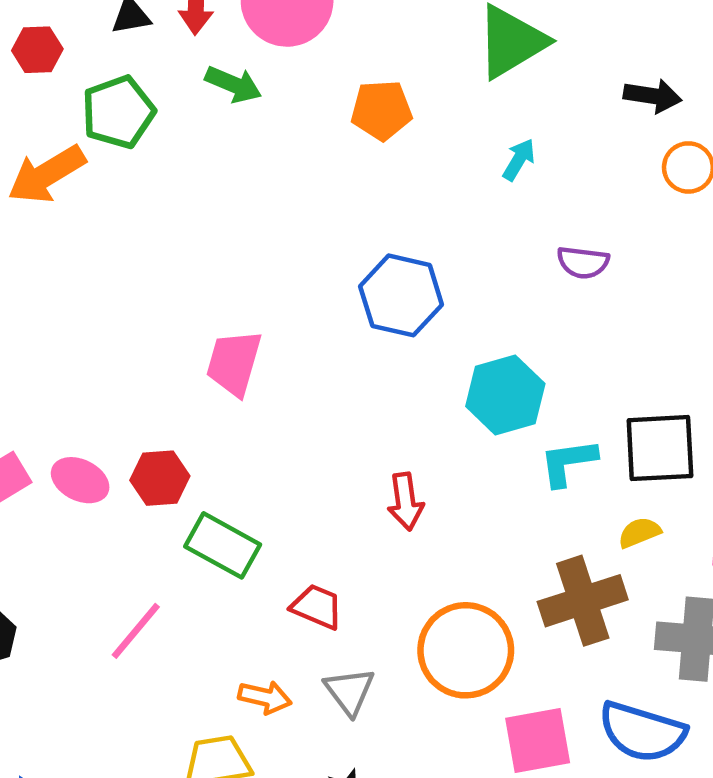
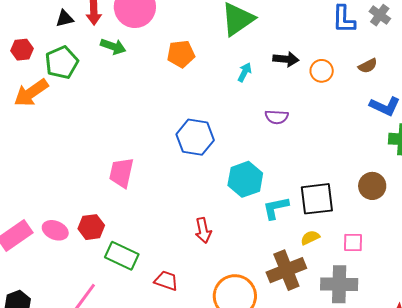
red hexagon: (37, 50) -> (22, 50), moved
black arrow: (653, 96) -> (286, 59), moved

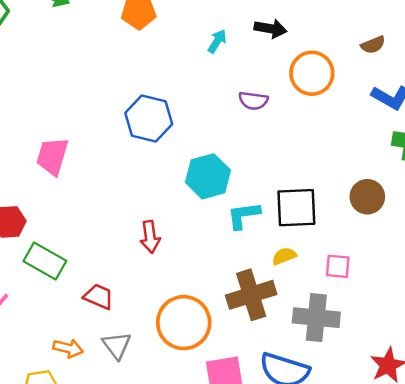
orange circle: (322, 71) -> (312, 73), moved, size x1.5

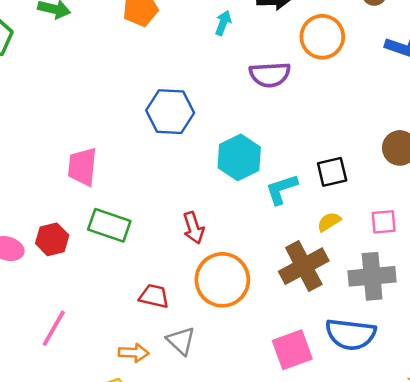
purple semicircle: (253, 101) -> (270, 75), size x1.4
black square: (296, 208) -> (332, 172), size x0.7
green rectangle: (45, 261) -> (109, 225), moved
orange circle: (184, 323) -> (222, 280), moved

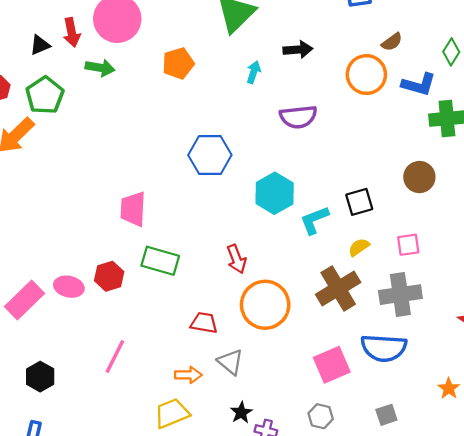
orange circle: (322, 37) -> (366, 75), moved

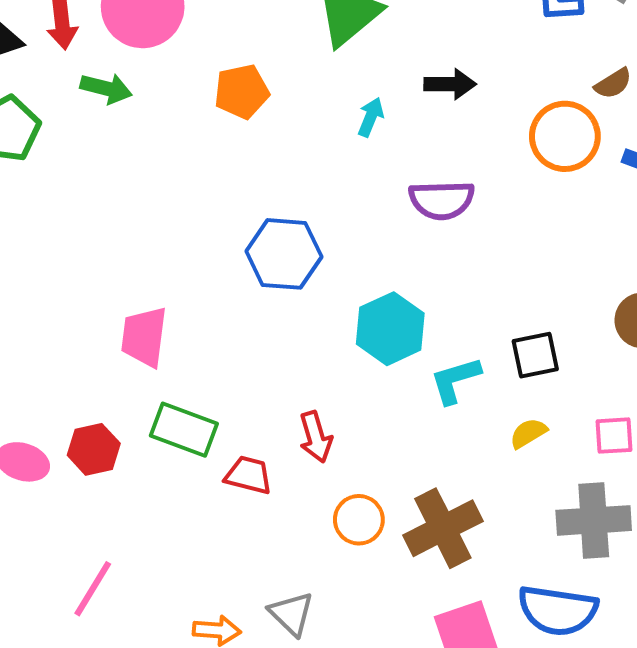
brown cross: (338, 288) -> (443, 528), moved
orange circle: (265, 305) -> (359, 520), size x0.6
red trapezoid: (204, 323) -> (249, 475), moved

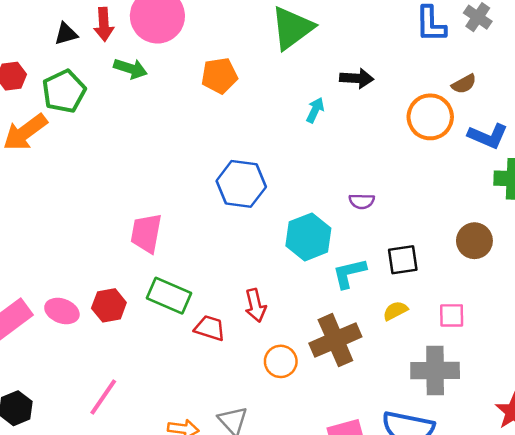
cyan arrow: (371, 117) -> (315, 110), moved
purple semicircle: (442, 200) -> (362, 201), moved, size x0.6
brown cross: (443, 528) -> (335, 340), moved

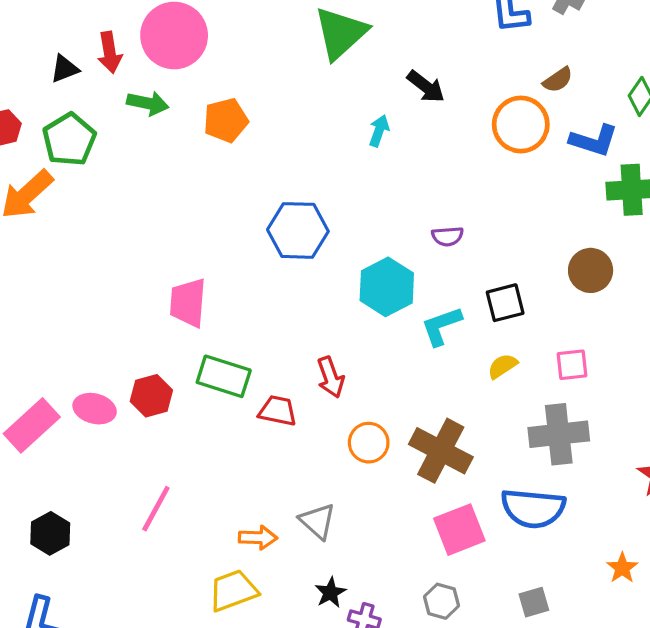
orange pentagon: (219, 76) -> (226, 120), moved
black arrow: (357, 78) -> (426, 87), turned 40
brown cross: (335, 340) -> (441, 451), moved, turned -33

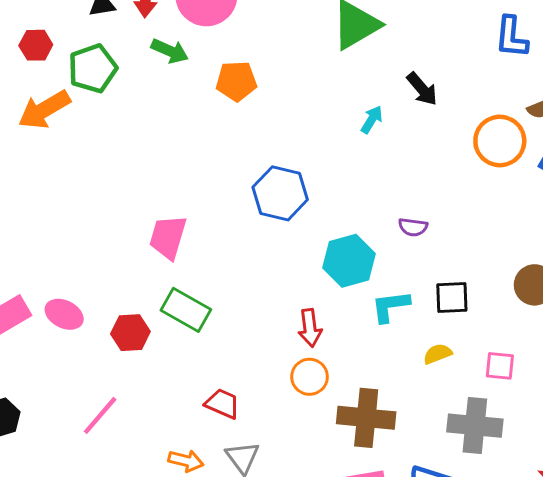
red arrow: (331, 377) -> (310, 328), moved
red hexagon: (151, 396) -> (130, 333), moved
red trapezoid: (278, 411) -> (223, 404), moved
orange circle: (369, 443) -> (310, 377), moved
brown cross: (441, 451) -> (366, 418), turned -34

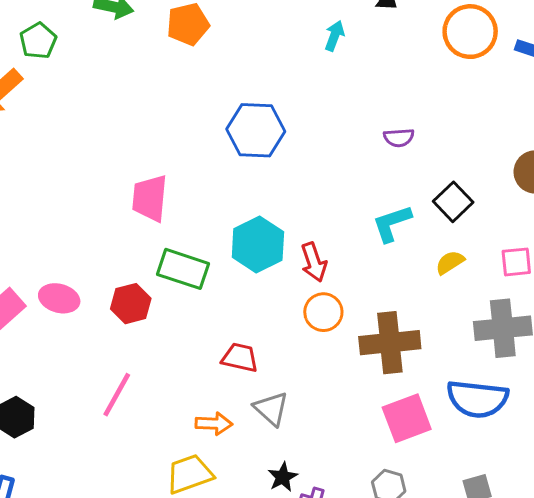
green pentagon: (93, 69) -> (38, 41), size x0.7
cyan hexagon: (349, 261) -> (258, 244), moved
black square: (452, 298) -> (453, 202), turned -30

